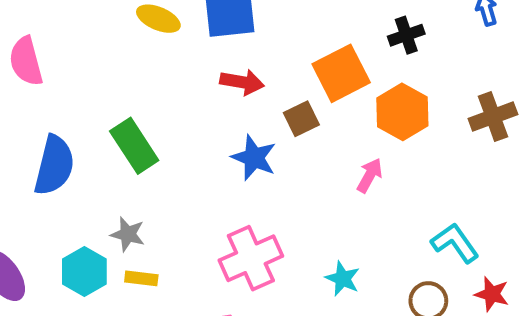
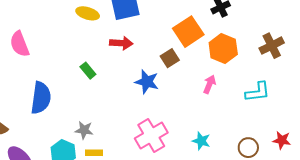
red arrow: (242, 82) -> (121, 43), moved
green rectangle: (134, 146) -> (88, 71), moved, size x0.6
cyan L-shape: (455, 243) -> (258, 92), moved, turned 125

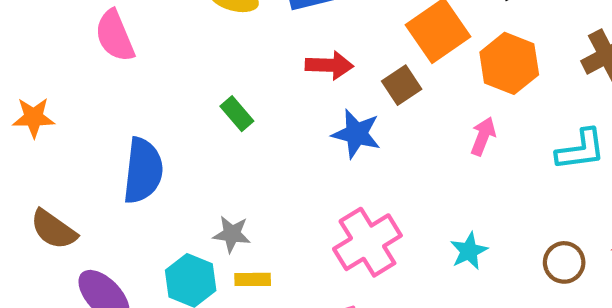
red arrow: (121, 43) -> (329, 65), moved
pink semicircle: (20, 44) -> (115, 36), moved
cyan star: (201, 141) -> (469, 251), turned 30

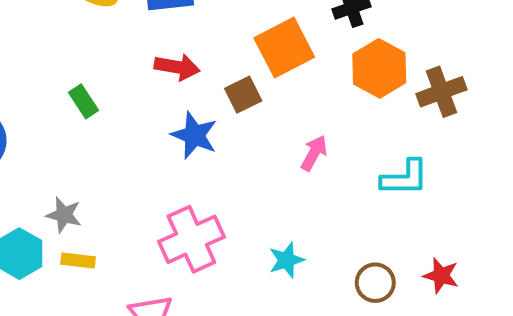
orange hexagon: (509, 63) -> (379, 68), moved

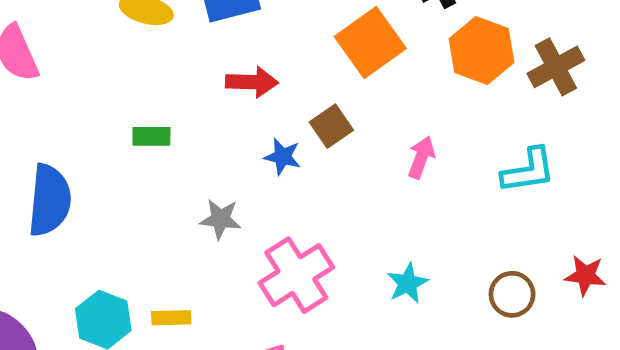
brown square: (243, 95) -> (331, 126), moved
green rectangle: (84, 101) -> (151, 136), turned -48
blue star: (194, 135) -> (283, 157), size x0.7
gray star: (64, 215) -> (220, 219), moved

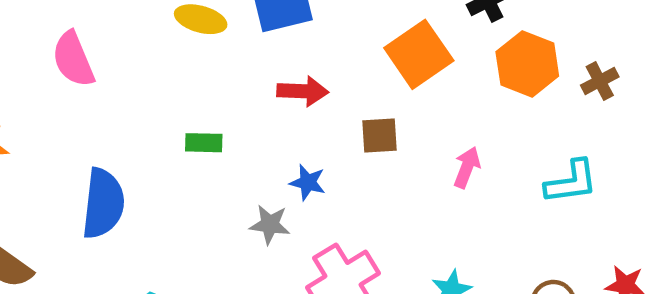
brown cross: (556, 67) -> (600, 81), size x0.7
brown square: (331, 126) -> (380, 135), turned 30
blue star: (283, 157) -> (308, 182), moved

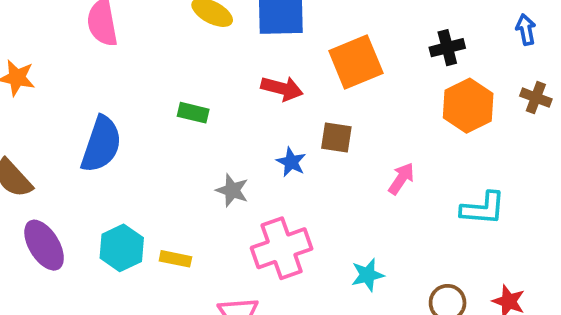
orange square: (419, 54) -> (356, 62), moved
brown cross: (600, 81) -> (536, 98), moved, turned 36
blue star: (308, 182) -> (291, 162), moved

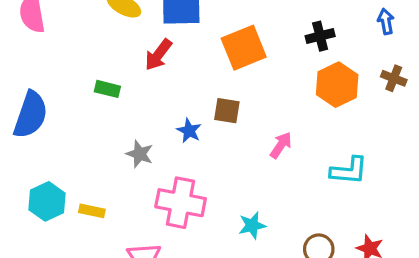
red arrow: (282, 88) -> (158, 55), moved, turned 112
pink cross: (282, 248) -> (181, 203), turned 30

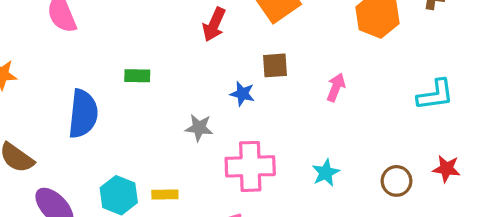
red arrow: (158, 55) -> (214, 24), moved
green rectangle: (107, 89) -> (137, 76), moved
cyan L-shape: (349, 171) -> (435, 95), moved

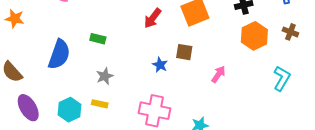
cyan L-shape: (435, 95) -> (282, 78), moved, turned -65
gray star: (199, 128) -> (105, 76), moved, turned 30
yellow rectangle: (165, 194) -> (100, 104), moved

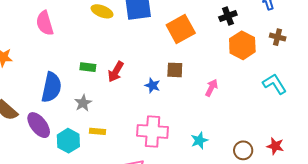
red arrow: (153, 18) -> (116, 72), moved
gray star: (105, 76) -> (83, 103), moved
cyan L-shape: (282, 78) -> (275, 84), turned -55
purple ellipse: (28, 108) -> (39, 125), moved

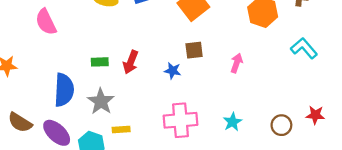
gray star: (83, 103) -> (101, 101), size x1.4

